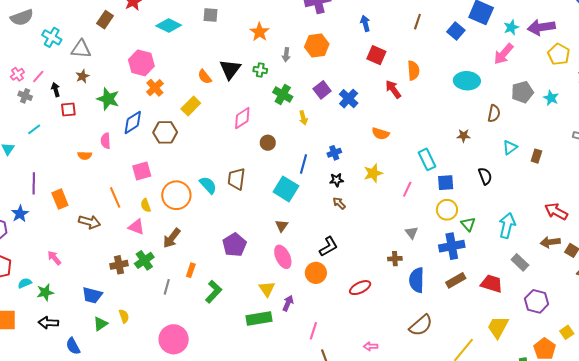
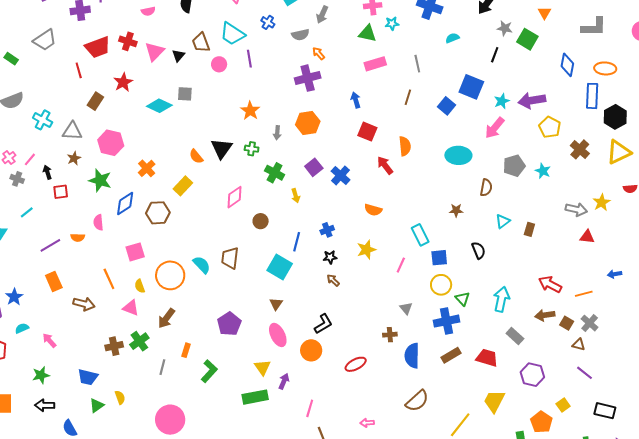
gray square: (210, 15) -> (185, 94), moved
pink hexagon: (141, 63) -> (111, 143), moved
purple line: (34, 183) -> (50, 245), moved, turned 60
cyan semicircle: (25, 283) -> (22, 328), moved

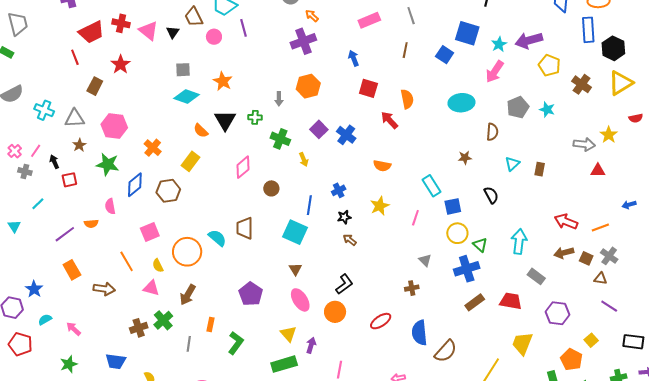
gray trapezoid: (45, 40) -> (18, 24), moved, turned -65
pink triangle: (155, 52) -> (149, 31), turned -30
cyan diamond: (159, 106) -> (187, 96), moved
orange star: (250, 111) -> (223, 81), moved
blue semicircle: (412, 356) -> (419, 333), moved

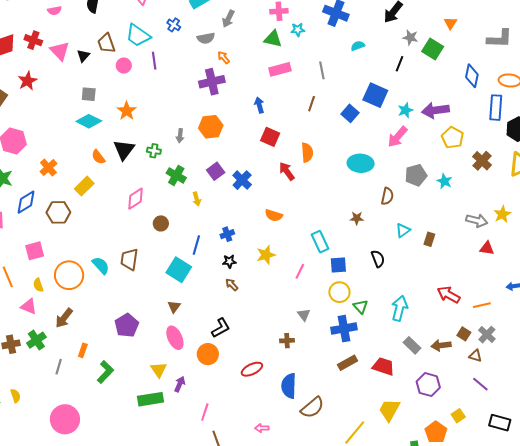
brown arrow: (564, 253) -> (441, 345), moved

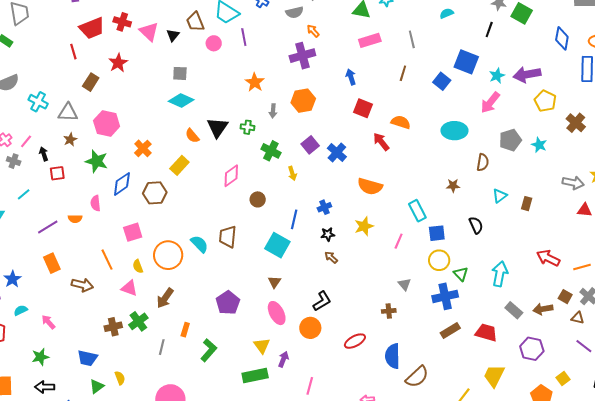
orange star: (127, 111) -> (255, 82), moved
orange semicircle: (307, 153) -> (401, 122), turned -66
orange semicircle: (274, 215) -> (370, 186), size x1.4

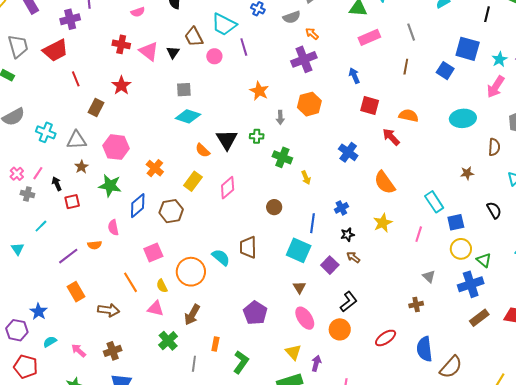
red trapezoid: (92, 28) -> (55, 50), moved
purple square: (310, 145) -> (330, 265), moved
pink diamond: (231, 176) -> (228, 188), moved
orange semicircle: (370, 186) -> (385, 183), turned 45
brown cross: (113, 327) -> (113, 351), moved

